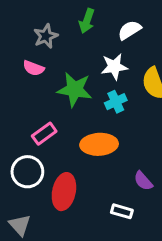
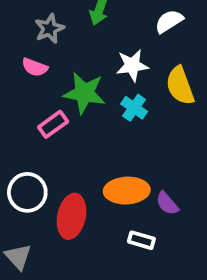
white semicircle: (129, 30) -> (169, 21), moved
cyan cross: (116, 102) -> (134, 108), turned -30
pink rectangle: (44, 134) -> (53, 124), moved
orange ellipse: (99, 144) -> (127, 191), moved

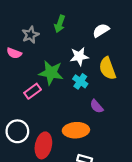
pink semicircle: (35, 67) -> (14, 53), moved
purple semicircle: (167, 203) -> (97, 106), moved

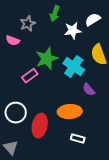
white star: (79, 56) -> (73, 31), moved
green star: (51, 73) -> (47, 59), turned -30
cyan cross: (80, 81) -> (74, 67), size x1.5

